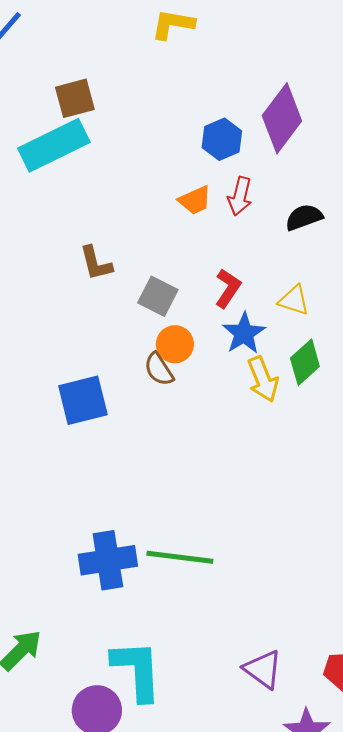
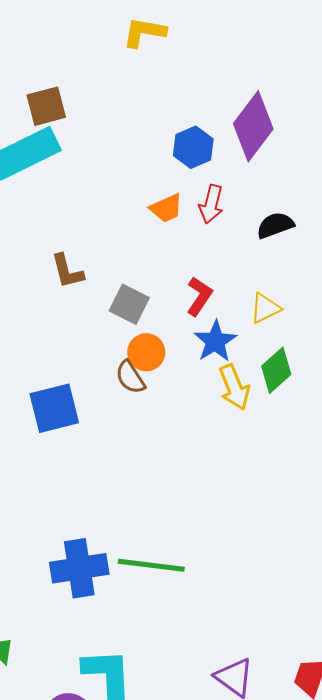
yellow triangle: (294, 300) -> (265, 308), turned -44

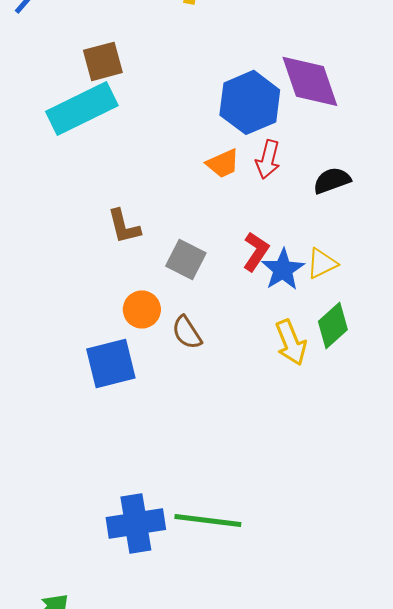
purple diamond: (253, 126) -> (310, 81), turned -56
blue hexagon: (193, 147) -> (250, 102), size x1.5
blue star: (215, 341) -> (283, 269), moved
orange circle: (146, 352) -> (142, 309), moved

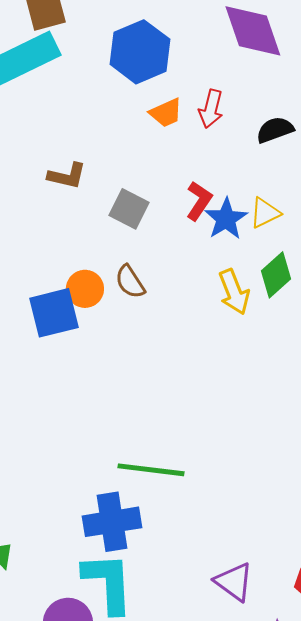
blue hexagon: (250, 102) -> (140, 52), moved
brown L-shape: (124, 226) -> (67, 176), turned -63
orange circle: (142, 309) -> (85, 289), moved
blue cross: (136, 523) -> (112, 522), moved

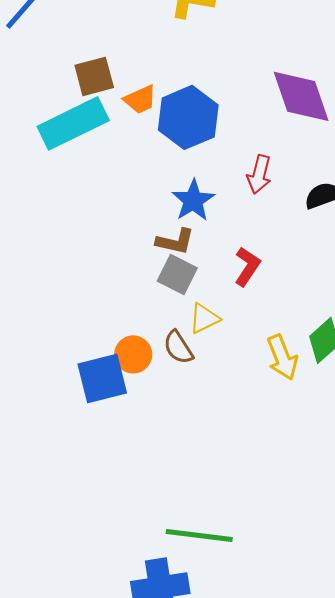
orange trapezoid: (166, 113) -> (140, 99), moved
brown L-shape: (67, 176) -> (175, 241), moved
yellow triangle: (265, 213) -> (204, 318), moved
blue star: (226, 219) -> (193, 200), moved

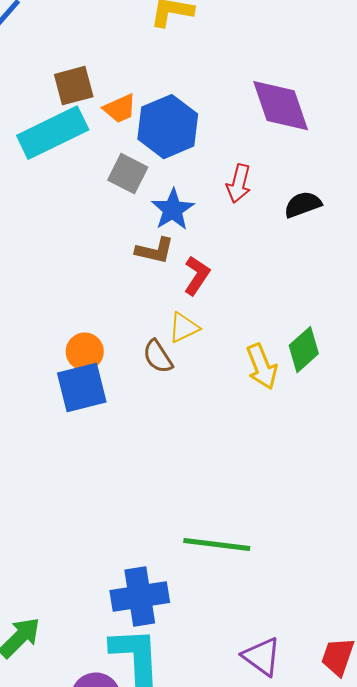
red L-shape: (247, 266) -> (197, 276), moved
gray square: (177, 274) -> (128, 174), moved
orange circle: (133, 354) -> (85, 352), moved
green line: (199, 535) -> (217, 545), moved

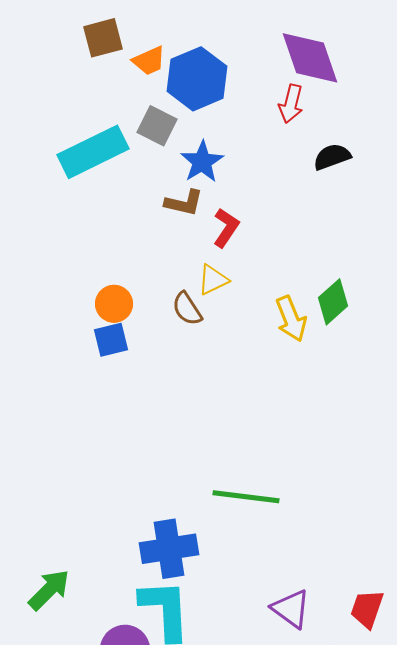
cyan rectangle: (53, 133) -> (93, 152), moved
red arrow: (239, 184) -> (291, 104), moved
blue square: (82, 388) -> (111, 340), size x0.7

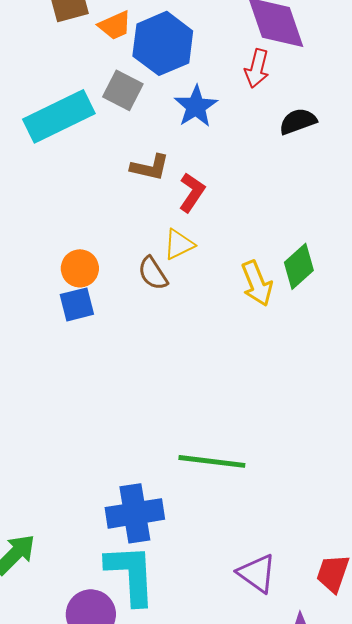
blue star: (202, 162) -> (196, 106), moved

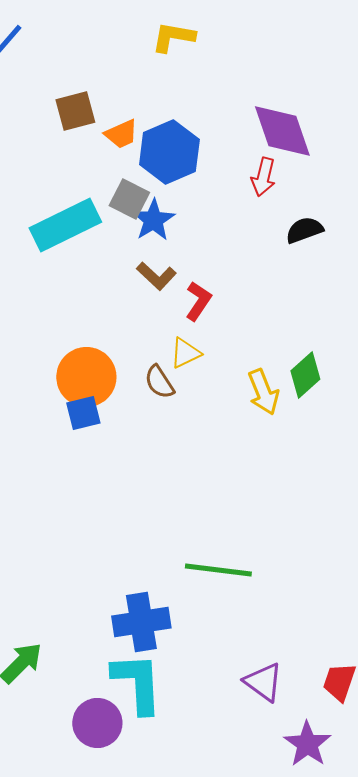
blue star: (196, 106) -> (153, 220), moved
brown L-shape: (150, 167) -> (156, 276), turned 30
orange circle: (80, 268) -> (86, 377), size x1.6

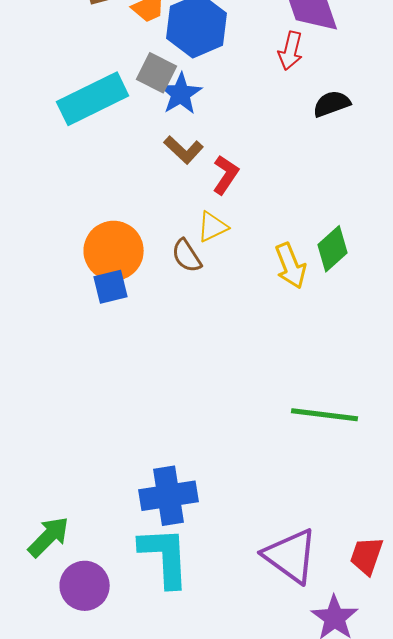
green line: (218, 570) -> (325, 415), moved
purple triangle: (263, 682) -> (291, 556), size x1.4
purple circle: (97, 723) -> (85, 586), moved

